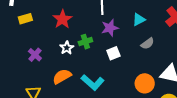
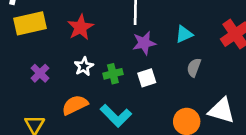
yellow rectangle: (25, 19) -> (30, 23), size x1.6
green cross: (85, 42) -> (113, 74), moved
gray semicircle: (148, 44) -> (194, 67), turned 144

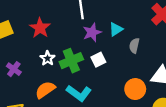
cyan triangle: (184, 34) -> (116, 29), moved
green cross: (113, 74) -> (71, 61), size x1.5

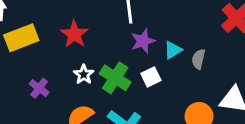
cyan triangle: (116, 29) -> (173, 50), moved
green cross: (71, 61) -> (115, 78), turned -35

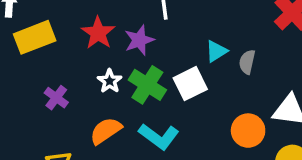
purple star: (143, 41) -> (139, 40), moved
white square: (151, 77) -> (190, 84), size x1.4

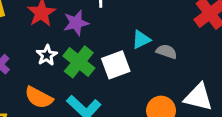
gray semicircle: (247, 62) -> (167, 52), turned 90
orange semicircle: (106, 131) -> (39, 97), turned -124

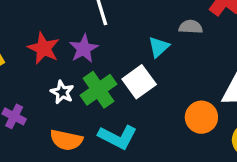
gray semicircle: (167, 52) -> (191, 27), moved
green cross: (79, 62) -> (99, 90), turned 32

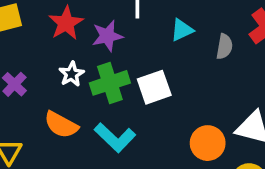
gray semicircle: (191, 27) -> (224, 47), turned 80
cyan triangle: (159, 47) -> (182, 30), moved

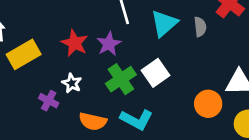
cyan triangle: (182, 30) -> (164, 23), size x1.5
white star: (72, 74) -> (72, 83), moved

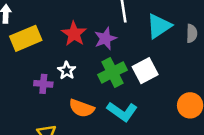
purple cross: (49, 101) -> (43, 84), turned -30

